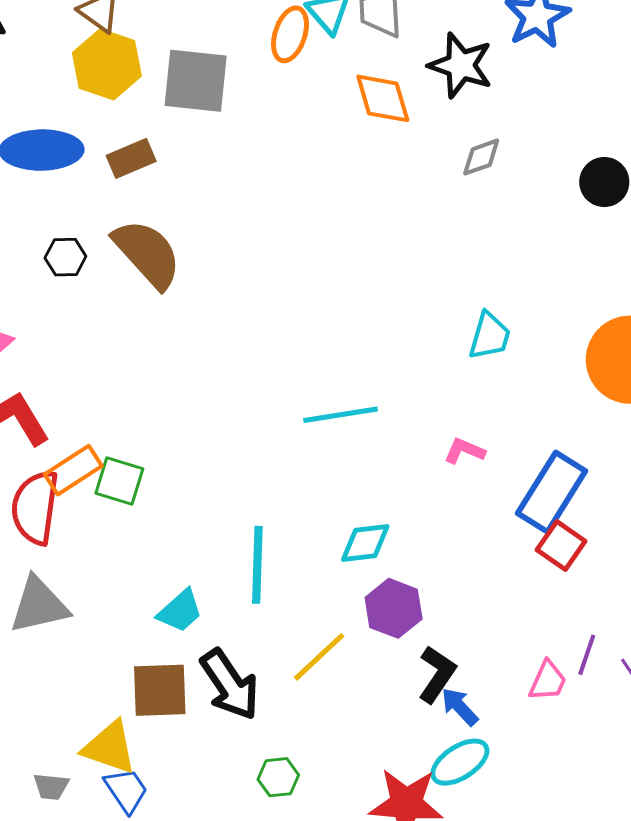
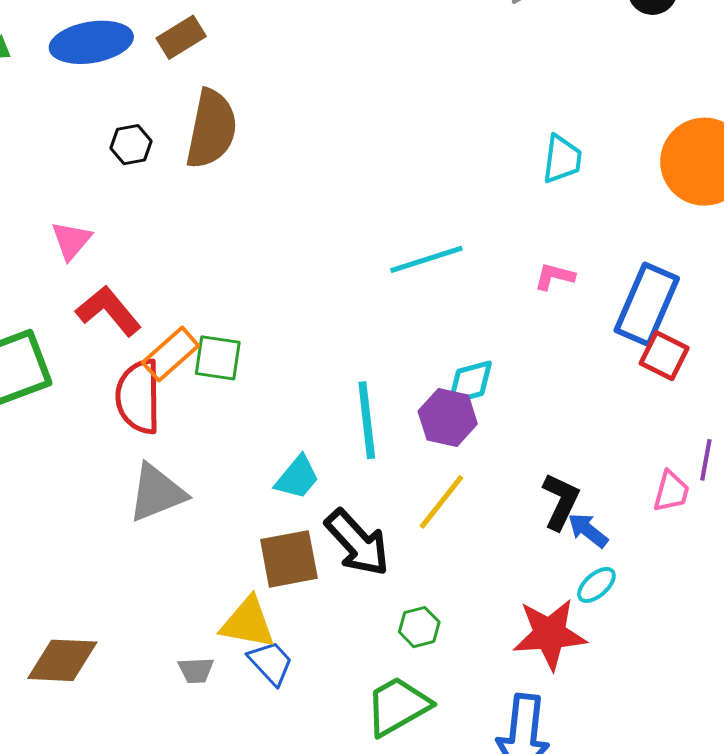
brown semicircle: (147, 254) -> (211, 129), turned 62
purple hexagon: (394, 608) -> (448, 418), moved
cyan ellipse: (460, 762) -> (596, 585), size x0.7

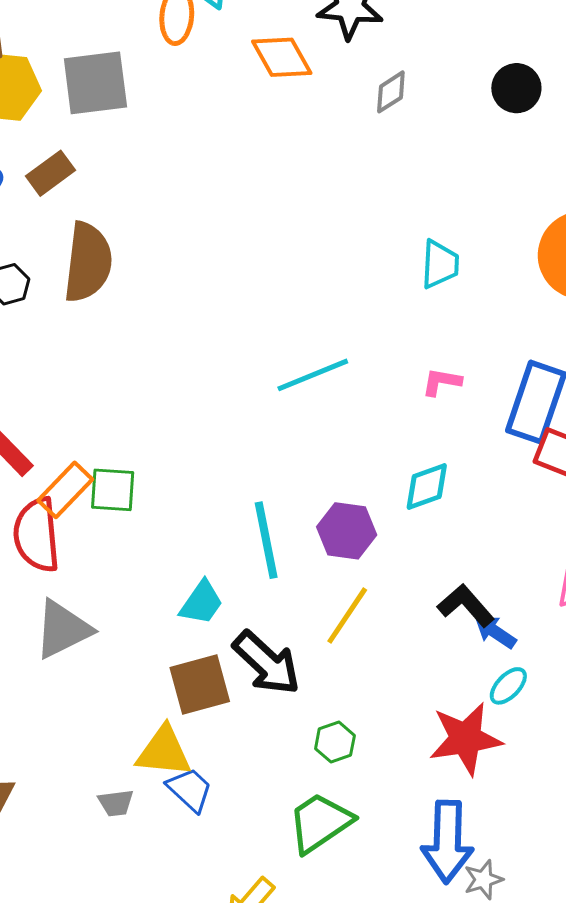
cyan diamond: (470, 382) -> (427, 487), moved
black L-shape: (561, 501) -> (466, 606), turned -62

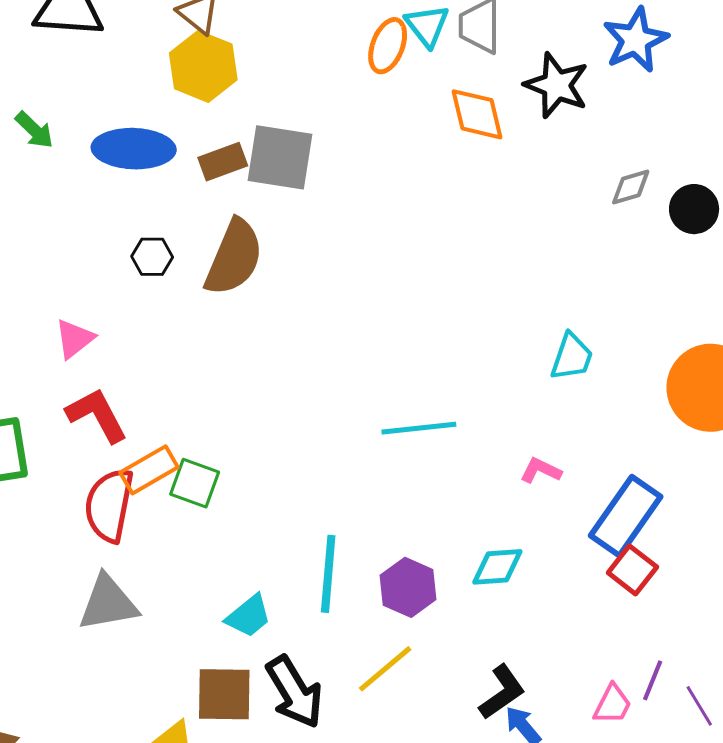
gray square: (95, 83) -> (280, 157), moved
gray diamond: (391, 92) -> (631, 187), moved
black L-shape: (466, 606) -> (502, 692), turned 80

